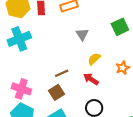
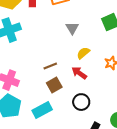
brown square: (56, 92) -> (54, 85), moved

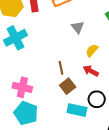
brown line: (50, 66) -> (61, 68), turned -72
cyan rectangle: (42, 110) -> (77, 110), moved, turned 48

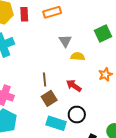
yellow semicircle: (92, 50) -> (78, 56), moved, turned 48

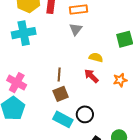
gray triangle: (65, 41) -> (76, 29), moved
red arrow: (74, 86) -> (91, 76), moved

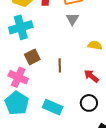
red arrow: (91, 76) -> (91, 76), moved
brown square: (61, 94) -> (32, 57), moved
cyan rectangle: (63, 119) -> (53, 107), moved

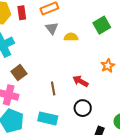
yellow semicircle: (95, 45) -> (71, 37), moved
brown line: (60, 65) -> (53, 89), moved

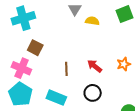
orange star: (108, 66) -> (124, 64), moved
brown square: (19, 73) -> (35, 48), turned -35

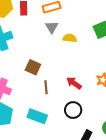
brown square: (35, 48) -> (33, 67), moved

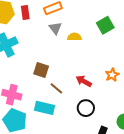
brown line: (46, 87) -> (56, 88), turned -40
cyan rectangle: (37, 116) -> (45, 108), moved

